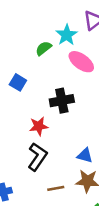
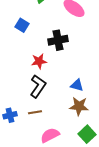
brown line: (56, 188) -> (35, 112), moved

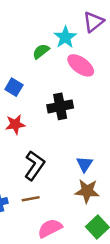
red star: (39, 61) -> (15, 124), moved
blue triangle: (77, 85) -> (85, 164), turned 48

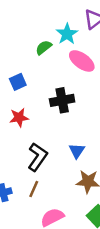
blue square: (14, 87) -> (18, 82), turned 35
blue triangle: (85, 164) -> (77, 151), moved
brown line: (31, 199) -> (34, 189), turned -56

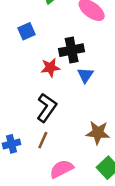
red star: (19, 118) -> (50, 68), moved
blue triangle: (77, 151) -> (85, 75), moved

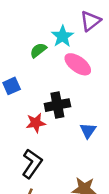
blue triangle: (85, 75) -> (88, 131), moved

